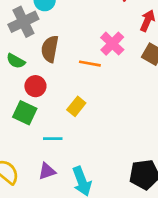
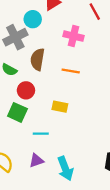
pink cross: (112, 44) -> (73, 36), moved, turned -30
yellow rectangle: (76, 106) -> (60, 107), turned 63

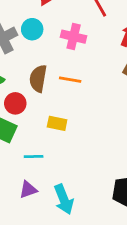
cyan circle: (33, 19) -> (32, 29), moved
brown semicircle: (38, 59) -> (38, 79), moved

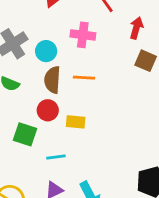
cyan circle: (32, 29) -> (46, 51), moved
red circle: (15, 103) -> (48, 110), moved

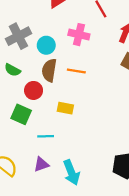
red circle: (48, 110) -> (34, 90), moved

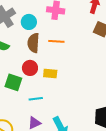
red circle: (34, 90) -> (30, 68), moved

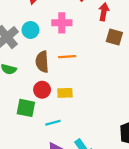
cyan circle: (29, 22) -> (30, 30), moved

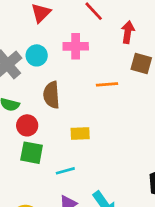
orange line: (67, 57) -> (107, 84), moved
red circle: (42, 90) -> (27, 125), moved

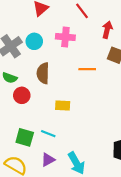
green square: (32, 153) -> (25, 137), moved
cyan line: (65, 171) -> (48, 134), turned 32

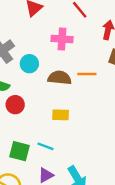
cyan circle: (34, 41) -> (29, 64), moved
brown semicircle: (43, 73) -> (60, 78), moved, turned 96

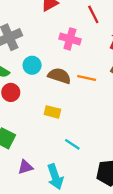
cyan circle: (29, 64) -> (32, 65), moved
cyan line: (45, 146) -> (72, 144), moved

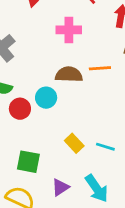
cyan circle: (32, 65) -> (46, 98), moved
yellow rectangle: (52, 112) -> (74, 143), moved, turned 49

